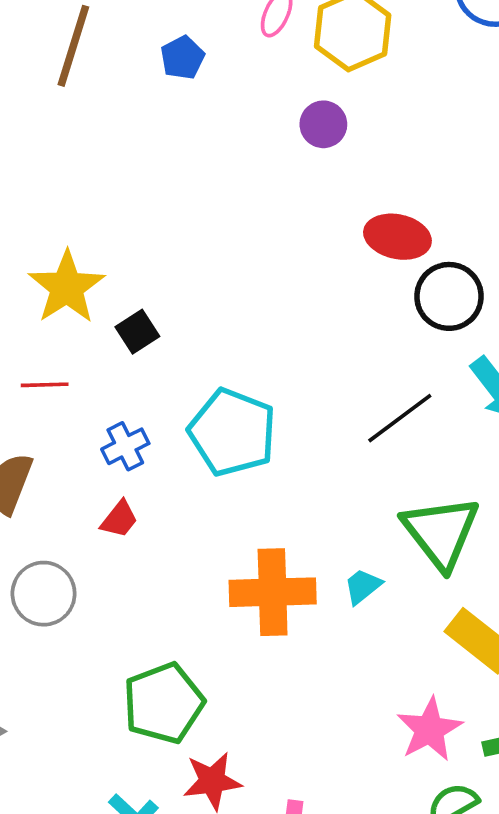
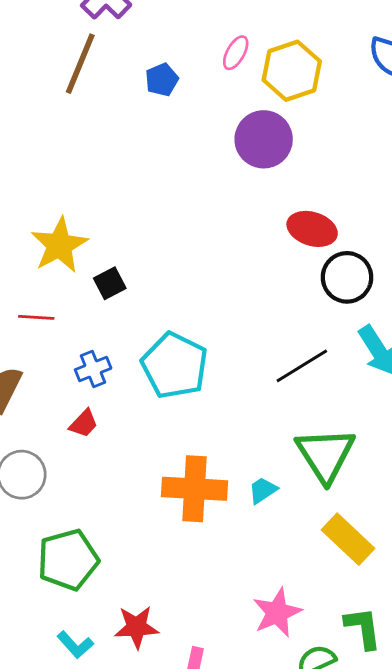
purple circle: (323, 124) -> (264, 139), size x1.6
green pentagon: (164, 703) -> (68, 560), moved
pink star: (430, 729) -> (277, 613), moved

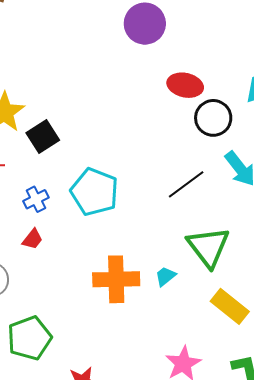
black square: (110, 283) -> (43, 137), size x1.4

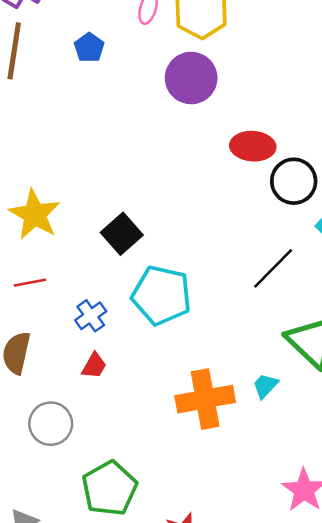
black square: (43, 137) -> (122, 234), moved

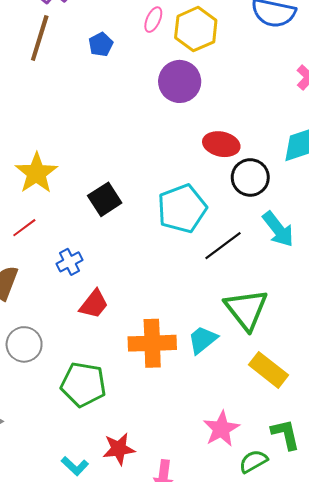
red line: (30, 283) -> (24, 228), turned -35
cyan pentagon: (161, 295) -> (182, 209), moved, turned 30
red trapezoid: (94, 366) -> (94, 304), moved, size x1.4
cyan trapezoid: (265, 386) -> (203, 340), size x1.4
green pentagon: (109, 488) -> (83, 384), moved, turned 30

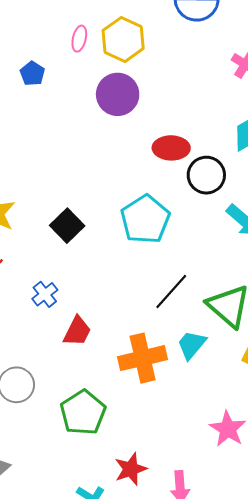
black line: (223, 246) -> (171, 291), moved
green pentagon: (83, 384) -> (83, 413), turned -30

